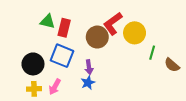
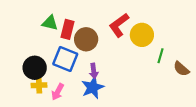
brown circle: (97, 37) -> (86, 39), moved
blue star: (88, 83) -> (93, 87), size x1.5
yellow cross: (34, 89) -> (39, 85), moved

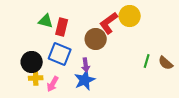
yellow circle: (142, 35) -> (130, 16), moved
brown circle: (86, 39) -> (96, 39), moved
green line: (161, 56) -> (147, 61), moved

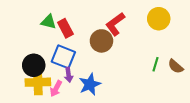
yellow circle: (130, 16) -> (159, 19), moved
red rectangle: (62, 27) -> (65, 28), turned -42
purple arrow: (86, 65) -> (69, 75), moved
yellow cross: (36, 78) -> (38, 82), size x1.6

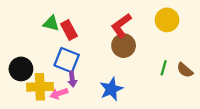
brown circle: (101, 41) -> (124, 46), moved
black circle: (34, 65) -> (21, 69), moved
blue star: (90, 84) -> (111, 89), moved
pink arrow: (56, 89) -> (59, 94), turned 42

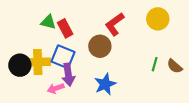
brown circle: (124, 46) -> (100, 46), moved
purple arrow: (72, 79) -> (68, 75), size x1.5
yellow cross: (40, 87) -> (38, 62), moved

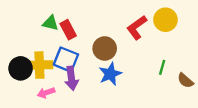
red L-shape: (115, 24) -> (137, 27), moved
brown semicircle: (175, 66) -> (185, 81), moved
blue star: (105, 84) -> (110, 74), moved
pink arrow: (56, 88) -> (46, 93), moved

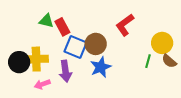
yellow circle: (165, 20) -> (162, 43), moved
blue square: (66, 60) -> (76, 47), moved
brown semicircle: (185, 81) -> (169, 61), moved

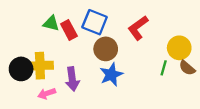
blue square: (76, 47) -> (95, 22), moved

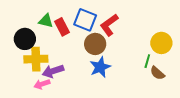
red L-shape: (138, 28) -> (109, 25), moved
brown semicircle: (187, 68) -> (157, 73), moved
black circle: (21, 69) -> (25, 39), moved
purple arrow: (72, 79) -> (53, 71), moved, turned 80

